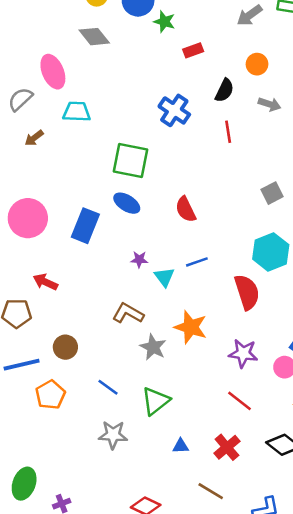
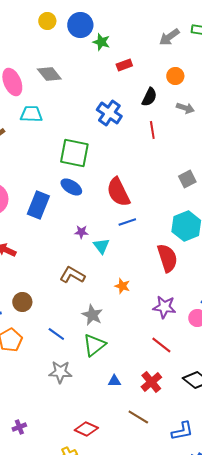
gray diamond: (94, 37) -> (49, 74), moved
red semicircle: (186, 209) -> (118, 192), size x1.4
blue line: (197, 262) -> (127, 222), moved
orange star: (191, 327) -> (122, 286), size x0.6
gray star: (153, 347) -> (92, 315), moved

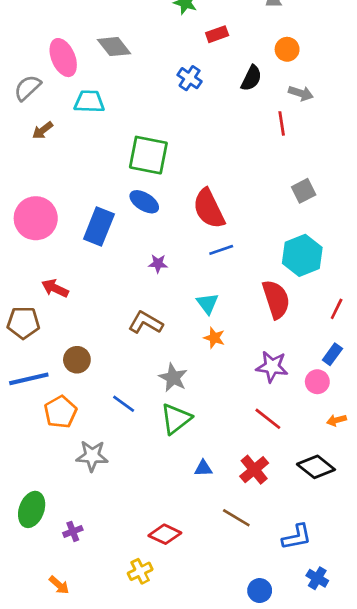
blue cross: (109, 113) -> (190, 78), moved, size x0.7
red line: (152, 130) -> (282, 123), moved
cyan triangle: (101, 246) -> (207, 303), moved
gray star: (60, 372) -> (92, 456), moved

